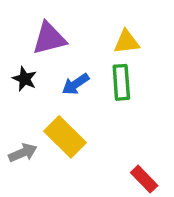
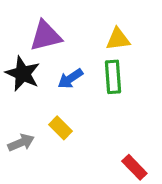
black star: (25, 79) -> (23, 74), size x1.5
yellow rectangle: (65, 137) -> (60, 128), size x0.6

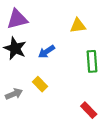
purple triangle: (46, 36) -> (17, 19), moved
green rectangle: (113, 77) -> (92, 61), moved

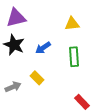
green rectangle: (92, 61) -> (74, 57), moved

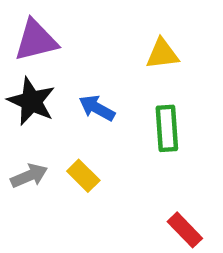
blue arrow: (43, 48) -> (97, 108), turned 63
gray arrow: (13, 87) -> (29, 176), moved

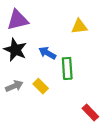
green rectangle: (167, 128) -> (67, 68), moved

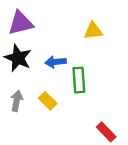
blue arrow: (47, 53) -> (56, 62), turned -35
gray arrow: (14, 86) -> (17, 101), turned -56

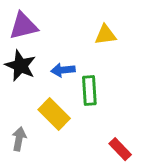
gray arrow: (17, 101) -> (19, 139), moved
yellow rectangle: (48, 101) -> (54, 114), size x1.5

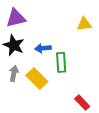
yellow triangle: (105, 35) -> (84, 24), moved
gray arrow: (19, 139) -> (14, 73), moved

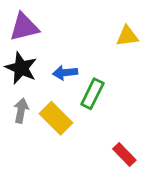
green rectangle: (61, 62) -> (92, 94), turned 30

